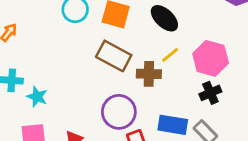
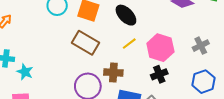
brown cross: (149, 74) -> (113, 73), moved

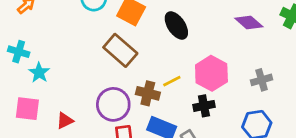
yellow line: (129, 44) -> (172, 81), moved

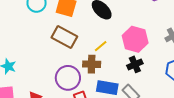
yellow line: (172, 81) -> (101, 46), moved

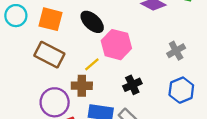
pink hexagon: (135, 39) -> (116, 45), moved

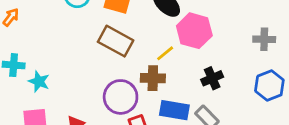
gray cross: (176, 51) -> (264, 39), turned 30

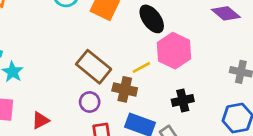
brown rectangle: (116, 41) -> (94, 67), moved
purple circle: (121, 97) -> (90, 102), size x0.6

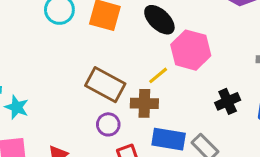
black cross: (183, 100) -> (228, 101), moved

